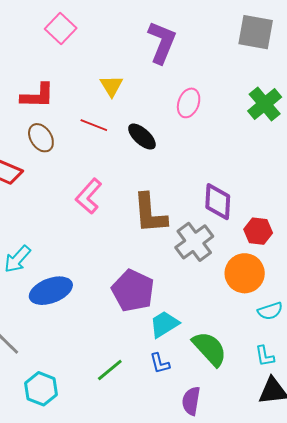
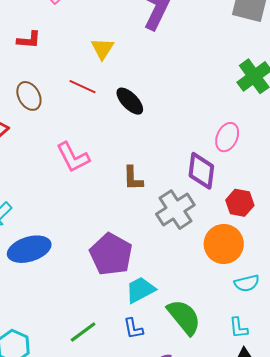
red L-shape: (37, 96) -> (29, 40), moved, size x0.7
pink ellipse: (189, 103) -> (227, 137), moved
pink L-shape: (89, 196) -> (73, 157), turned -72
brown L-shape: (150, 213) -> (133, 178), size x0.6

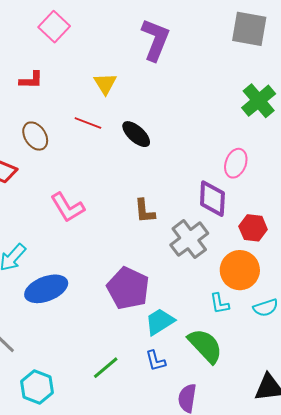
pink L-shape: (73, 157) -> (68, 207), moved
cyan L-shape: (238, 328) -> (219, 304), moved

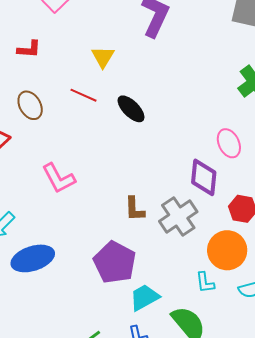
pink ellipse: (236, 163) -> (229, 143), turned -48
brown L-shape: (145, 211) -> (135, 209), moved

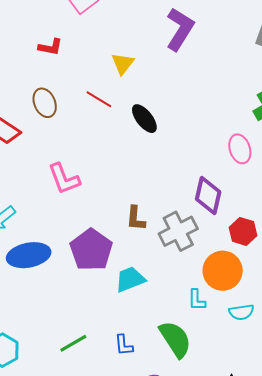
pink ellipse: (229, 143) -> (240, 149), moved
purple pentagon: (115, 262) -> (91, 250), moved
cyan trapezoid: (144, 297) -> (130, 279), moved

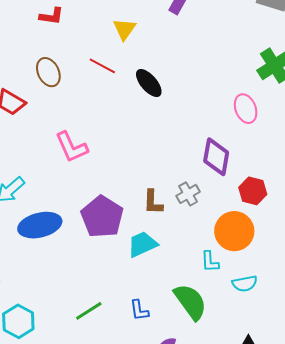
brown L-shape: (136, 218) -> (153, 202), moved
gray cross: (178, 231) -> (188, 194), size x0.6
cyan semicircle: (241, 312) -> (245, 284), moved

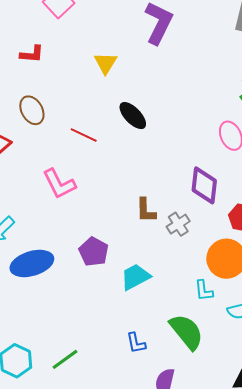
red line: (102, 66) -> (84, 135), moved
brown L-shape: (153, 202) -> (146, 210), moved
purple pentagon: (102, 217) -> (94, 252), size x0.7
green line: (89, 311) -> (65, 359), moved

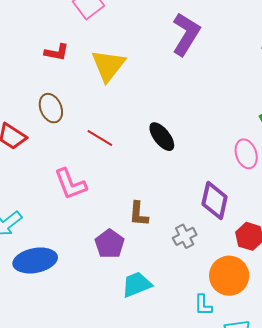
yellow triangle: (105, 63) -> (108, 65), moved, size x1.5
black ellipse: (133, 116) -> (162, 137), moved
brown L-shape: (146, 210) -> (139, 214), moved
purple pentagon: (94, 252) -> (110, 244), moved

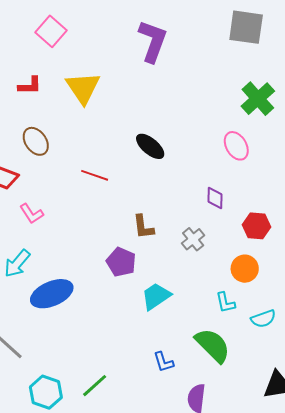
red line: (100, 138) -> (95, 175), moved
pink L-shape: (70, 184) -> (32, 214), moved, size x0.7
purple diamond: (215, 201) -> (215, 198), size x0.6
orange circle: (229, 276) -> (245, 269), size x0.7

